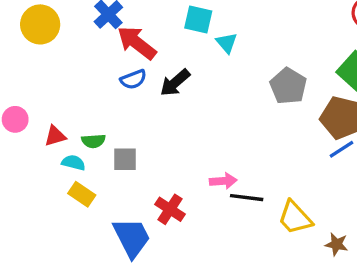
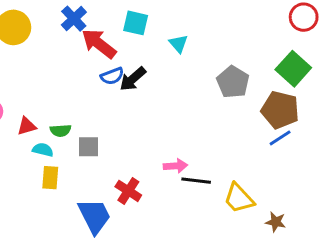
cyan square: (198, 19) -> (136, 23), moved
blue semicircle: (133, 79) -> (112, 76), moved
yellow rectangle: (82, 194) -> (50, 178), turned 60

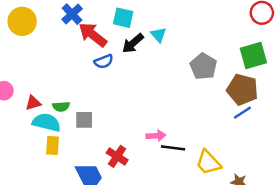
green square: (293, 69) -> (253, 55), turned 32
black arrow: (133, 79) -> (133, 43), moved
cyan semicircle: (43, 150) -> (46, 122), size x1.6

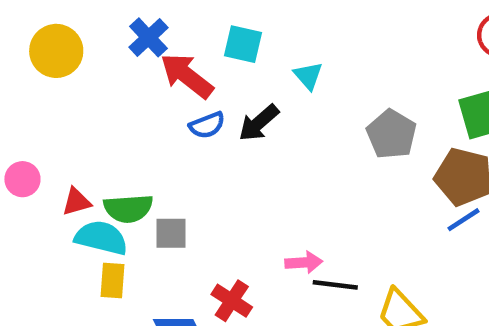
black arrow: (133, 43) -> (259, 123), moved
green semicircle: (61, 107) -> (128, 208), size x1.5

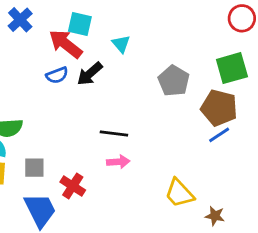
red arrow: (187, 76) -> (66, 44), moved
gray square: (171, 233) -> (34, 168), moved
black line: (335, 285) -> (114, 133), moved

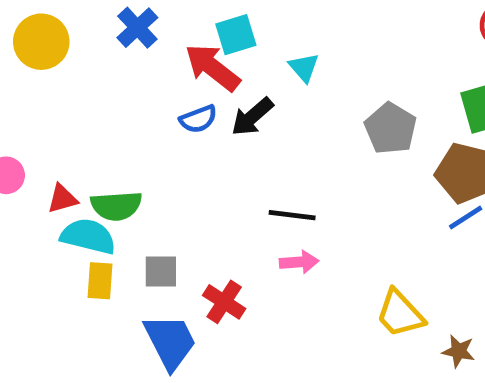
cyan square: (80, 24) -> (236, 35), turned -30

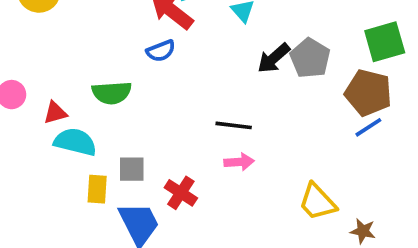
black arrow: (252, 117) -> (274, 58), moved
green semicircle: (116, 206) -> (112, 93), moved
yellow rectangle: (100, 281) -> (97, 189), moved

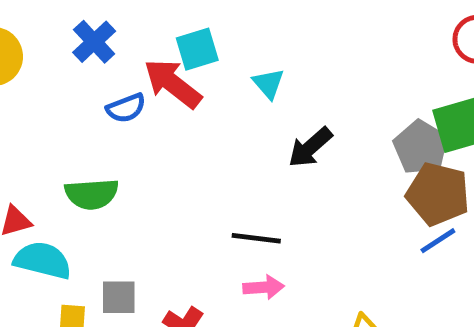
blue semicircle: (161, 51) -> (126, 108), moved
gray pentagon: (310, 58) -> (421, 147), moved

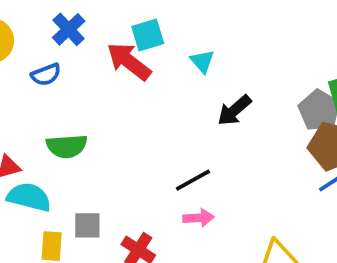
blue semicircle: (126, 108) -> (46, 75), moved
black line: (256, 238) -> (193, 180), turned -36

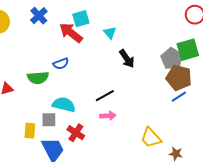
blue semicircle: (46, 75) -> (61, 64), moved
black arrow: (234, 110) -> (127, 59), turned -84
cyan semicircle: (29, 197) -> (64, 105), moved

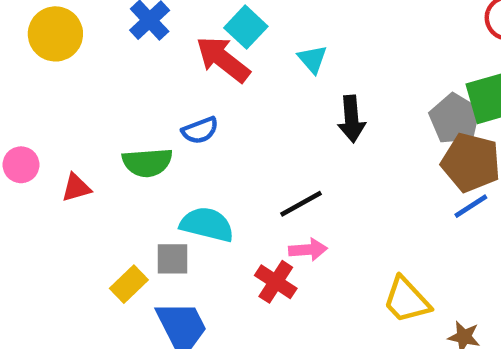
cyan square: (81, 19) -> (246, 27), turned -30
black arrow: (127, 59) -> (352, 119), turned 30
yellow rectangle: (30, 131) -> (129, 284), turned 42
red cross: (76, 133) -> (276, 282), moved

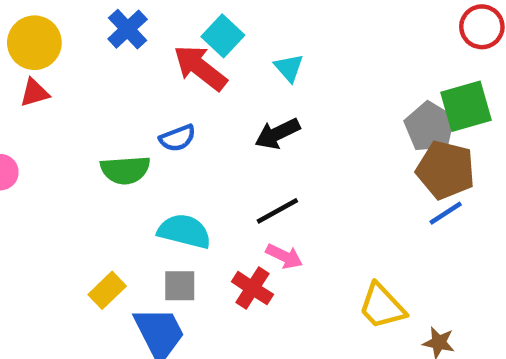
black arrow: (352, 119) -> (277, 134), moved, turned 69
red triangle: (76, 188) -> (34, 93), moved
pink arrow: (308, 250) -> (284, 256), turned 30
gray square: (172, 259) -> (180, 286), moved

